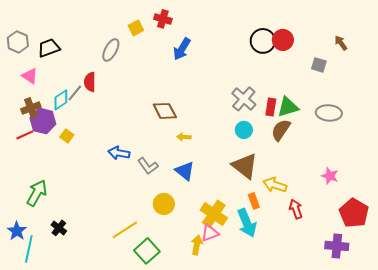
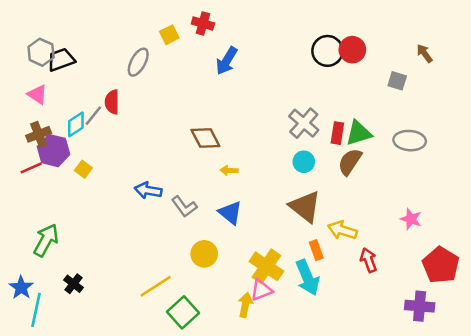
gray hexagon: (18, 42) -> (41, 52), moved

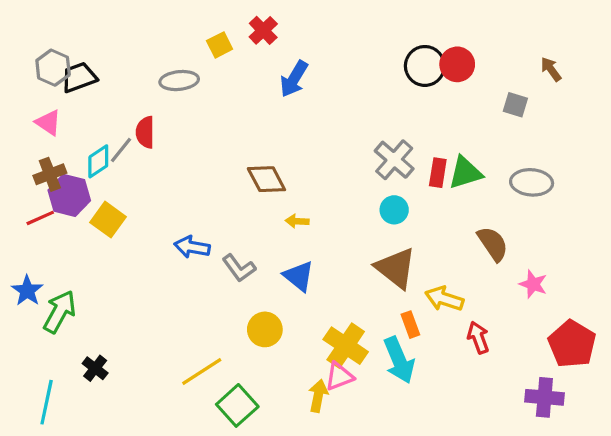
red cross: (203, 24) -> (263, 30), turned 30
gray ellipse: (138, 62) -> (179, 81), turned 56
brown semicircle: (350, 162) -> (493, 244), moved, turned 112
yellow square: (83, 169) -> (108, 220), size x1.5
blue star: (21, 287) -> (27, 291), moved

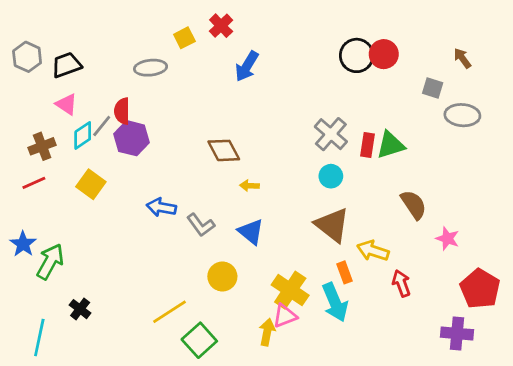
gray hexagon: (53, 68) -> (27, 57), moved
pink triangle: (48, 123) -> (66, 104), moved
gray ellipse: (532, 182) -> (462, 115), moved
purple hexagon: (69, 195) -> (132, 138), moved

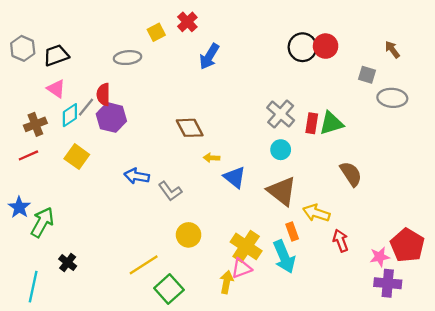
blue triangle: (251, 232) -> (235, 177), moved
pink star: (447, 239) -> (380, 257), moved, turned -30

